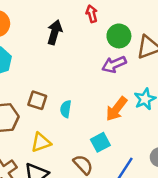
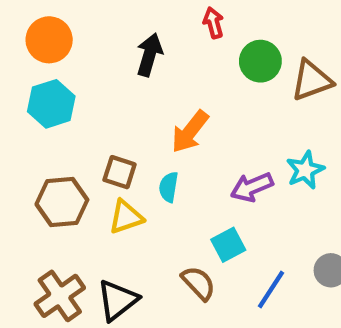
purple arrow: (114, 64) -> (252, 187), moved
orange arrow: (116, 109) -> (190, 132), moved
yellow triangle: (41, 142) -> (126, 217), moved

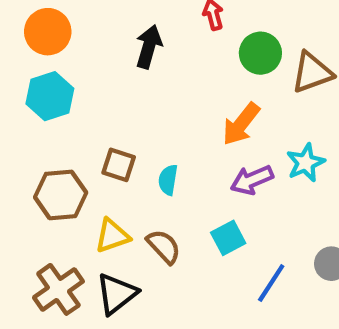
orange arrow: (190, 132) -> (241, 124), moved
yellow triangle: (126, 217) -> (112, 236), moved
brown semicircle: (198, 283) -> (164, 246), moved

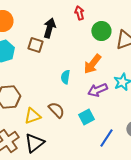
brown square: (119, 165) -> (35, 45), moved
cyan semicircle: (168, 180) -> (65, 77), moved
brown semicircle: (164, 246) -> (56, 110), moved

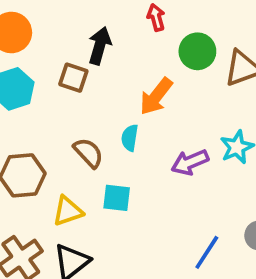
orange arrow: (92, 64) -> (156, 96), moved
brown semicircle: (56, 110) -> (88, 153), moved
cyan square: (86, 117) -> (117, 198), moved, turned 35

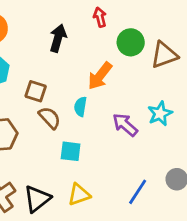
brown square: (73, 78) -> (36, 91), moved
purple arrow: (190, 162) -> (125, 125), turned 64
yellow triangle: (68, 211) -> (79, 195), moved

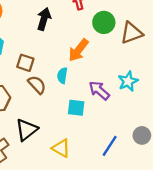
cyan square: (71, 151) -> (76, 108), moved
yellow triangle: (79, 195) -> (61, 148), turned 48
black triangle: (37, 199) -> (27, 130), moved

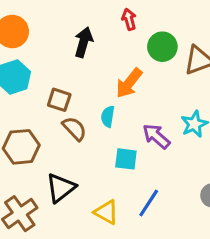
blue line: (110, 146) -> (149, 203), moved

